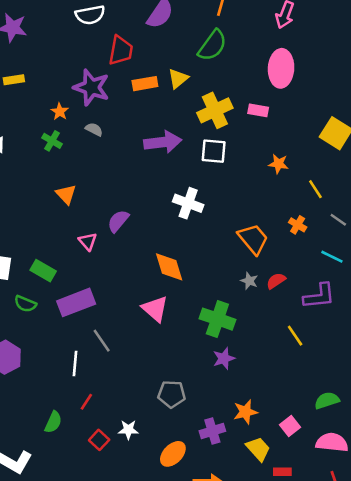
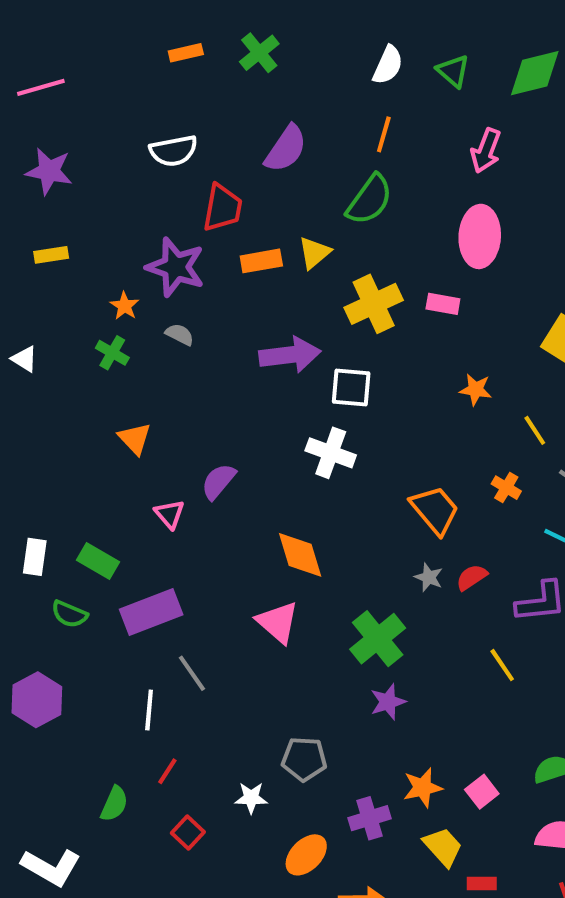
white square: (214, 151) -> (351, 387), moved
green cross: (217, 319) -> (378, 639), turned 32
pink square: (290, 426) -> (482, 792), moved
white star: (128, 430) -> (251, 798), moved

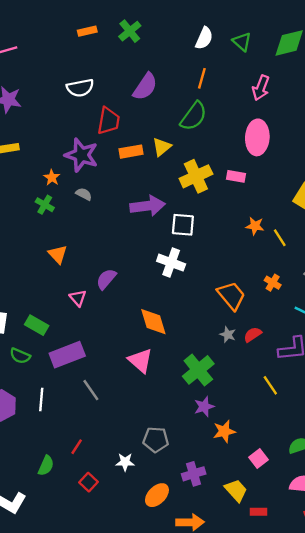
yellow line: (535, 430) -> (280, 238), moved
white line: (149, 710) -> (41, 399), moved
orange star: (423, 788) -> (224, 431), moved

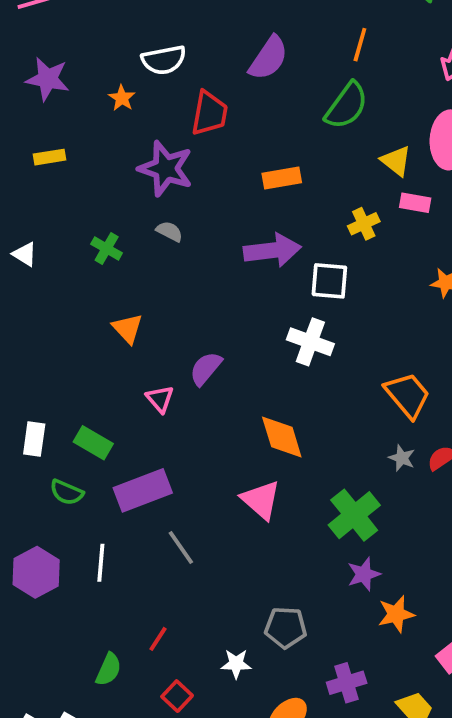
yellow triangle: (162, 147) -> (396, 161), moved, turned -42
orange rectangle: (131, 152) -> (282, 178), moved
yellow cross: (196, 176) -> (364, 224), moved, size x0.6
orange star: (52, 178) -> (122, 98), moved

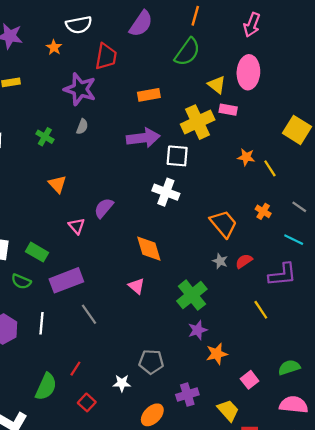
yellow cross: (364, 224) -> (198, 122), size x1.8
gray semicircle: (169, 231) -> (82, 127), turned 84
pink triangle: (261, 500) -> (136, 286), size x0.7
green semicircle: (109, 669) -> (46, 387), size x1.4

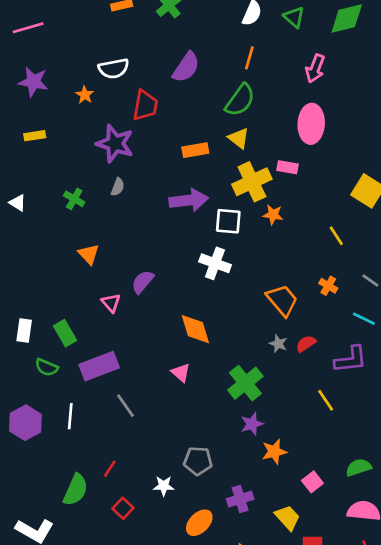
yellow triangle: (217, 85) -> (239, 138), moved
orange star: (246, 157) -> (273, 215), moved
green rectangle: (37, 252) -> (65, 333), turned 30

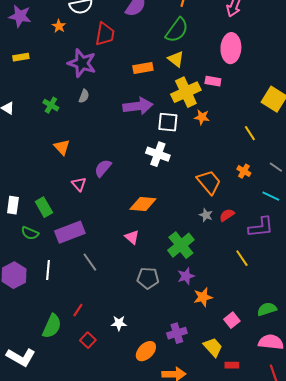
orange diamond: (195, 329) -> (143, 204), turned -68
gray pentagon: (198, 461) -> (148, 278), moved

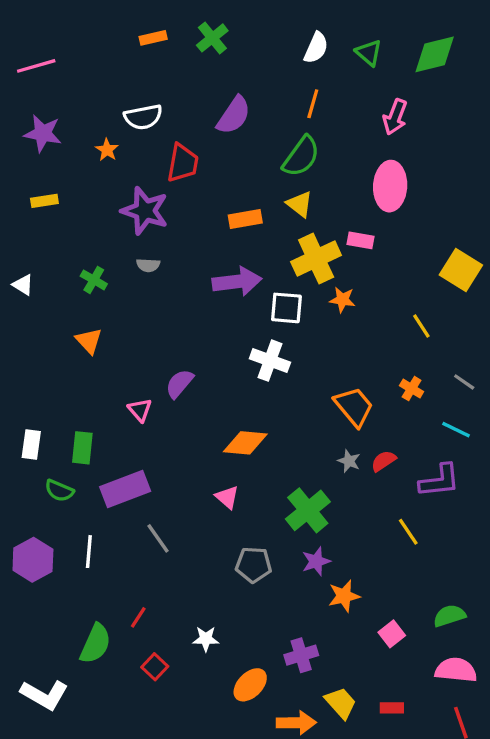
gray semicircle: (84, 96) -> (148, 265), turned 72
orange triangle: (62, 147) -> (89, 341), moved
green rectangle: (44, 207) -> (82, 448), turned 36
yellow trapezoid: (213, 347) -> (341, 703), moved

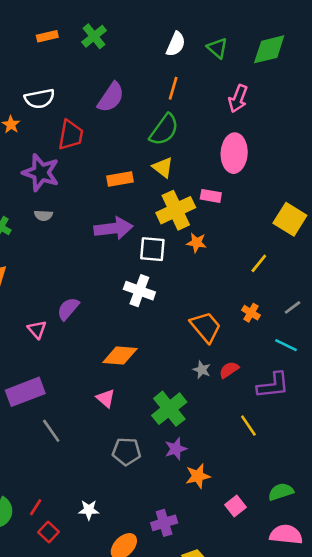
yellow line: (421, 326) -> (259, 263), turned 72
gray line: (464, 382) -> (293, 307), turned -72
red line: (138, 617) -> (36, 507), moved

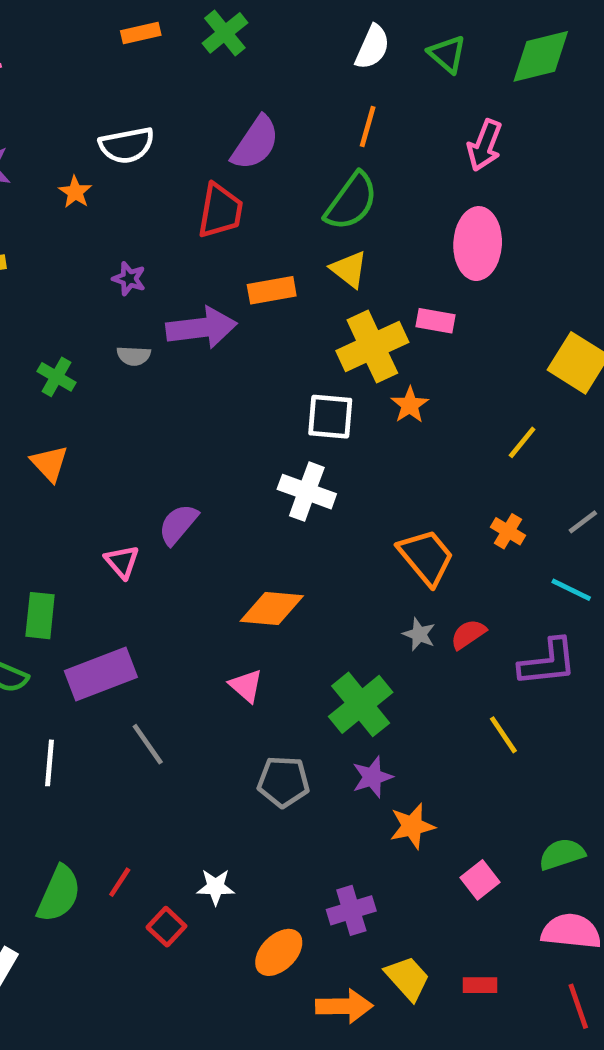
red trapezoid: (71, 135) -> (220, 211), moved
purple star: (41, 173) -> (129, 279), size x0.5
purple arrow: (113, 228) -> (202, 328), moved
orange star: (197, 243) -> (410, 405), turned 30
red square: (49, 532) -> (166, 927), moved

